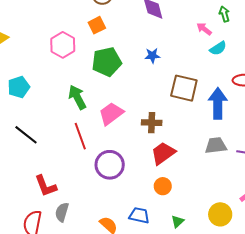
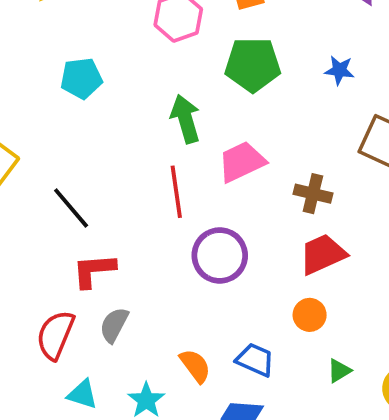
black line: (26, 135) -> (71, 208), moved
red L-shape: (46, 186) -> (94, 270), turned 95
green triangle: (177, 222) -> (339, 371), moved

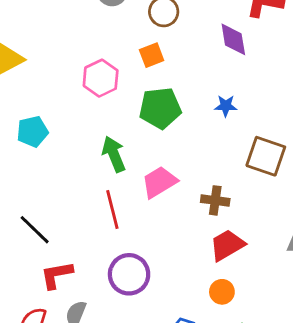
purple circle: (220, 255) -> (129, 274), moved

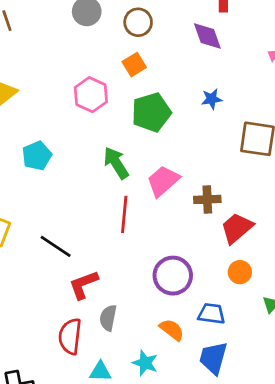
brown cross: (215, 200) -> (207, 199), moved
red line: (112, 209) -> (124, 214), turned 30
purple circle: (129, 274) -> (173, 276), moved

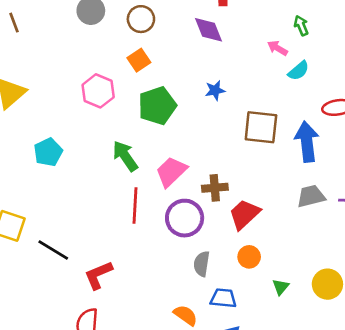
black line: (56, 246) -> (53, 250), moved
purple circle: (173, 276) -> (185, 218), moved
gray semicircle: (108, 318) -> (202, 264), moved

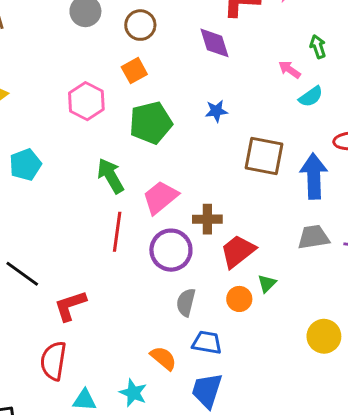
green triangle: (281, 287) -> (267, 283), moved

